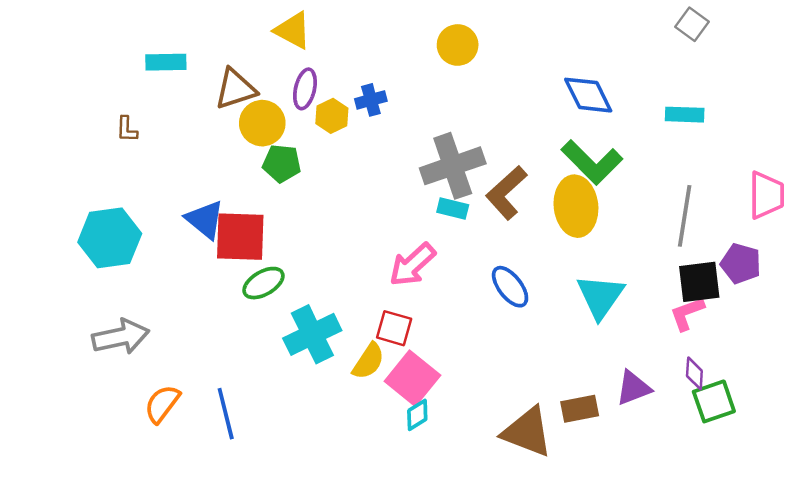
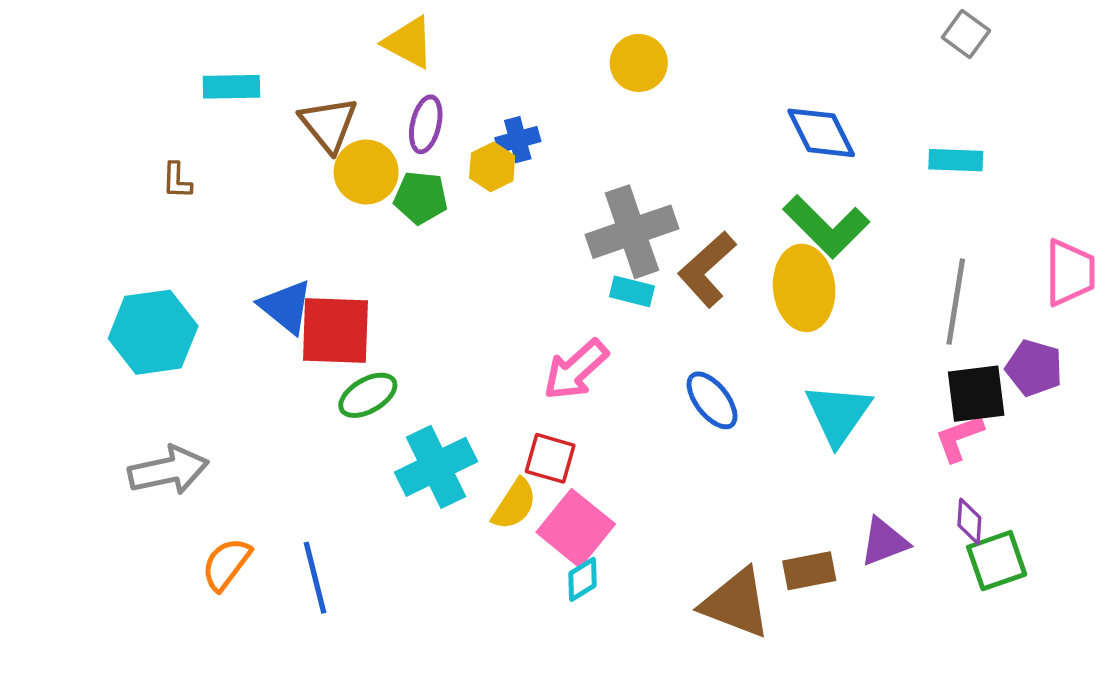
brown triangle: (235, 89) -> (329, 124), turned -51
yellow hexagon: (332, 116) -> (492, 167), moved
green pentagon: (282, 163) -> (421, 198), moved

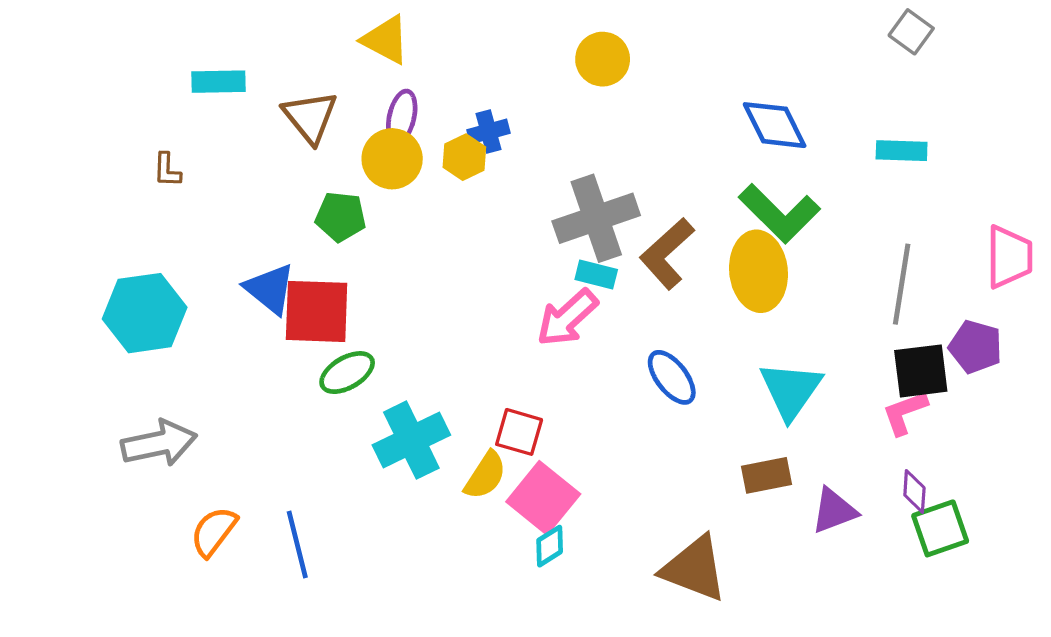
yellow circle: (366, 172) -> (392, 159), moved
green pentagon: (421, 198) -> (341, 217), moved
pink arrow: (576, 370) -> (567, 318), moved
brown rectangle: (809, 571) -> (767, 475), moved

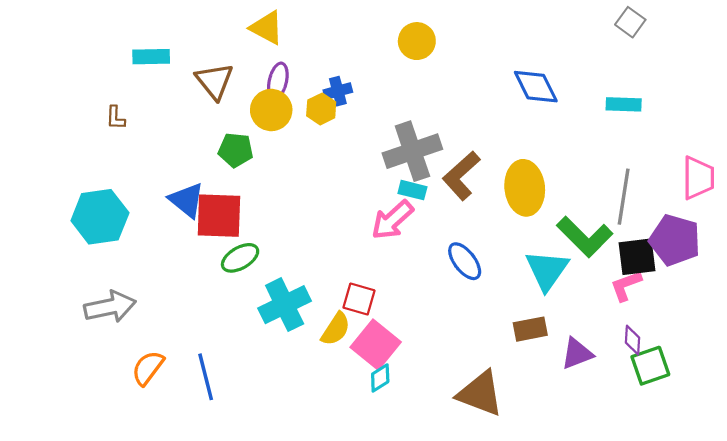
green L-shape: (779, 213) -> (585, 237), moved
purple pentagon: (975, 347) -> (675, 240), size x1.4

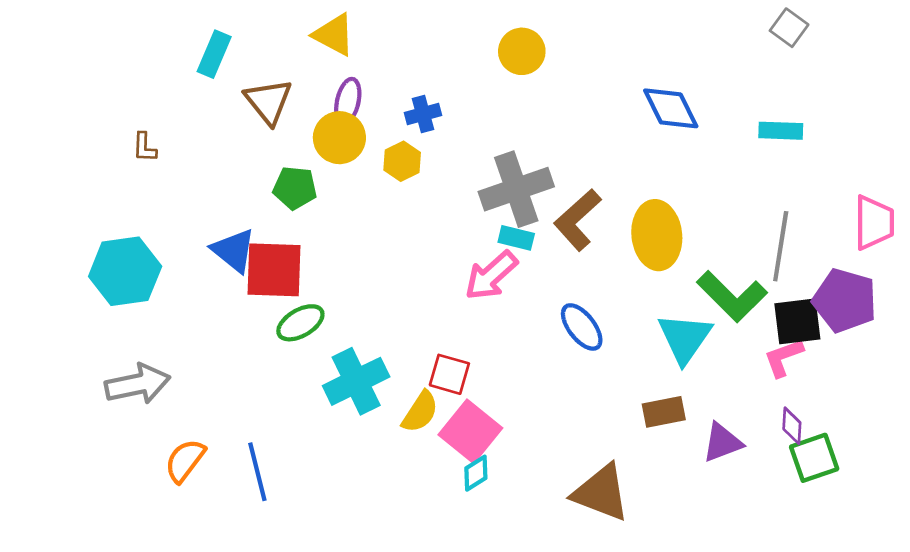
cyan rectangle: (151, 57) -> (214, 54), moved, turned -66
yellow hexagon: (321, 109) -> (402, 161), moved

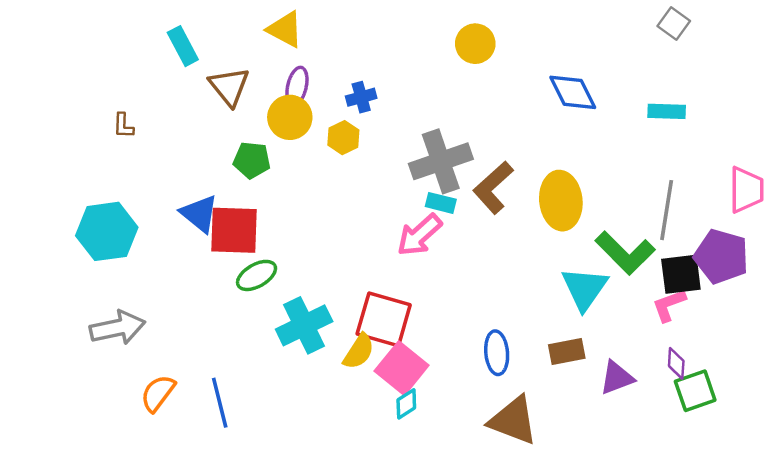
yellow circle: (522, 51) -> (475, 44), moved
cyan rectangle: (214, 54) -> (183, 46), turned -51
blue ellipse: (582, 327) -> (497, 353), moved, turned 33
red square: (449, 374) -> (384, 319), size x1.6

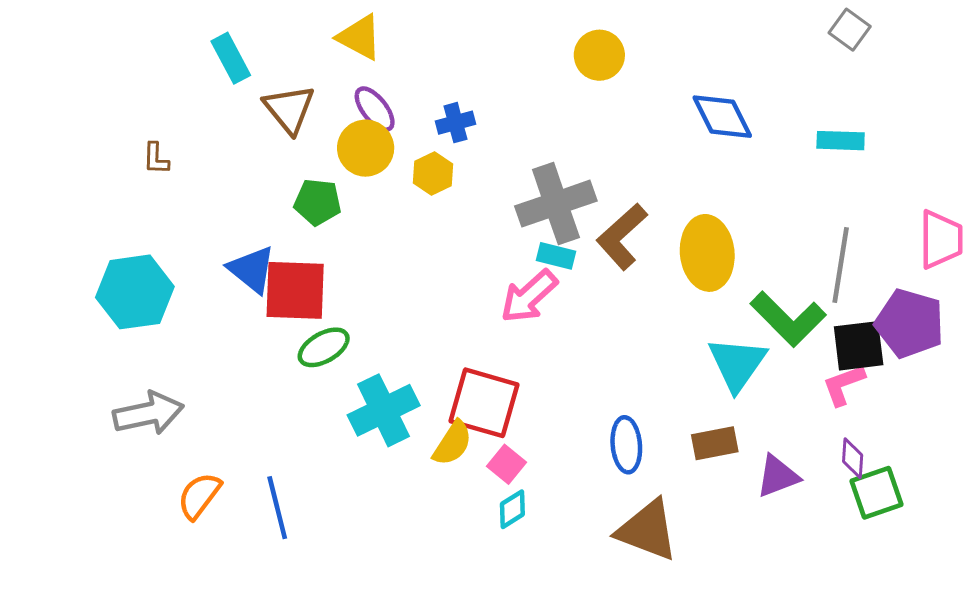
purple ellipse: (297, 86) -> (375, 109), turned -51
pink square: (402, 368) -> (506, 464), size x0.6

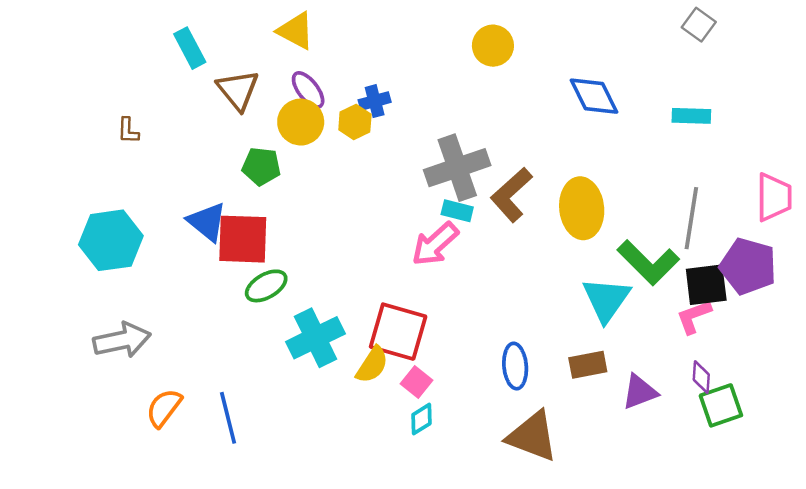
yellow hexagon: (433, 174) -> (355, 122), moved

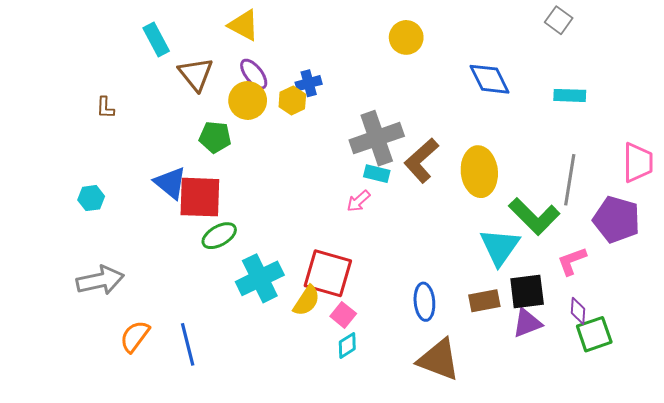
gray square: (699, 25) -> (559, 20), moved
cyan hexagon: (111, 240) -> (91, 198), size x0.5
pink arrow: (435, 244) -> (358, 201), size x0.6
black square: (706, 285) -> (527, 292), moved

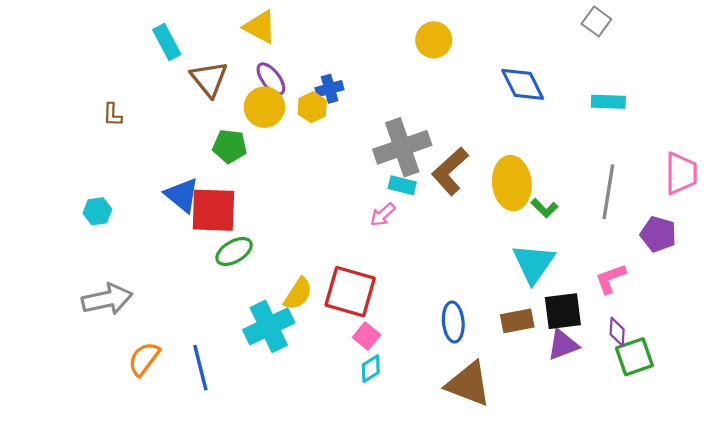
green L-shape: (534, 216) -> (544, 208), moved, size x0.5
purple pentagon: (617, 219) -> (658, 234), size x0.7
cyan cross: (260, 278) -> (269, 326), moved
yellow semicircle: (307, 301) -> (298, 294), moved

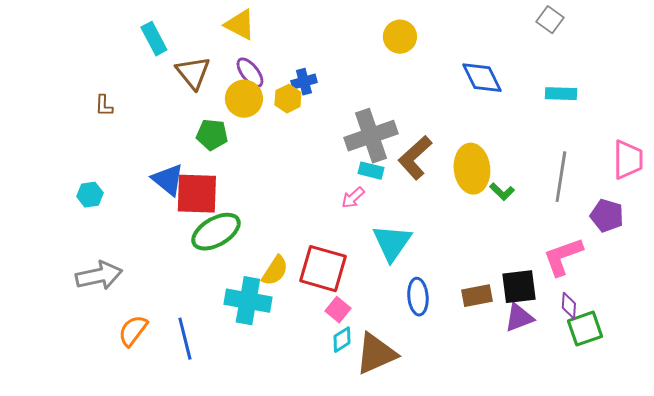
green ellipse: (234, 251) -> (216, 232), size x1.4
cyan triangle: (534, 263) -> (392, 243), moved
pink L-shape: (611, 279) -> (563, 257), size x1.4
cyan cross: (269, 326) -> (248, 301), turned 36
brown triangle: (468, 384) -> (376, 354), moved, turned -45

